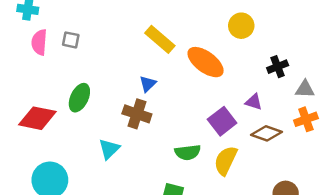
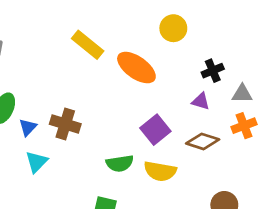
blue triangle: (148, 84) -> (28, 127), moved
purple triangle: (254, 102) -> (201, 101), moved
yellow semicircle: (226, 161) -> (160, 171), turned -104

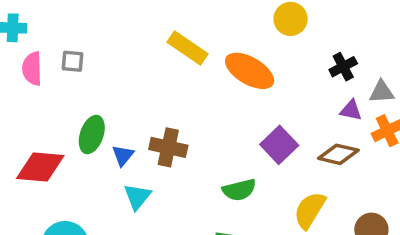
purple triangle: (201, 101) -> (351, 110), moved
yellow semicircle: (160, 171) -> (310, 210), moved, turned 116

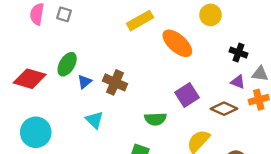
yellow rectangle: (187, 48) -> (140, 21), turned -75
black cross: (343, 67) -> (238, 53), turned 36
cyan triangle: (137, 197) -> (94, 120), moved, turned -36

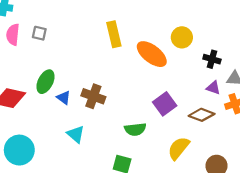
yellow circle: (211, 15) -> (182, 37), moved
yellow rectangle: (140, 21) -> (114, 34), turned -70
blue triangle: (85, 82) -> (64, 98), turned -40

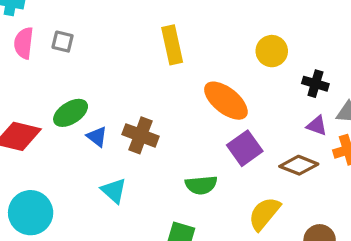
orange ellipse: (152, 54) -> (226, 101), moved
green ellipse: (45, 82) -> (71, 113), turned 30

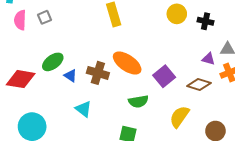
gray square: (63, 42) -> (44, 17), turned -32
black cross: (315, 84) -> (205, 21), moved
orange ellipse: (226, 101) -> (127, 63), moved

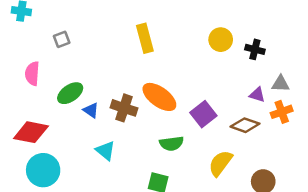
pink semicircle: (20, 20) -> (32, 74), moved
red diamond: (21, 79) -> (31, 132), moved

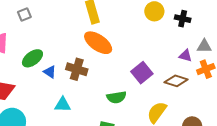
orange ellipse: (159, 97) -> (98, 43), moved
cyan triangle: (106, 151) -> (63, 105), turned -36

